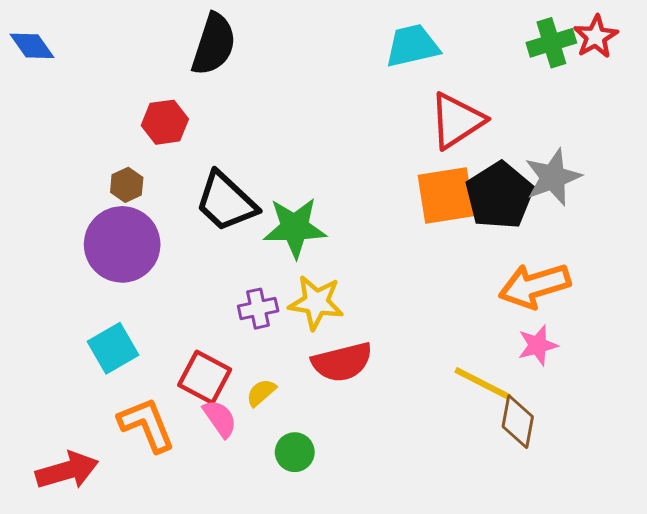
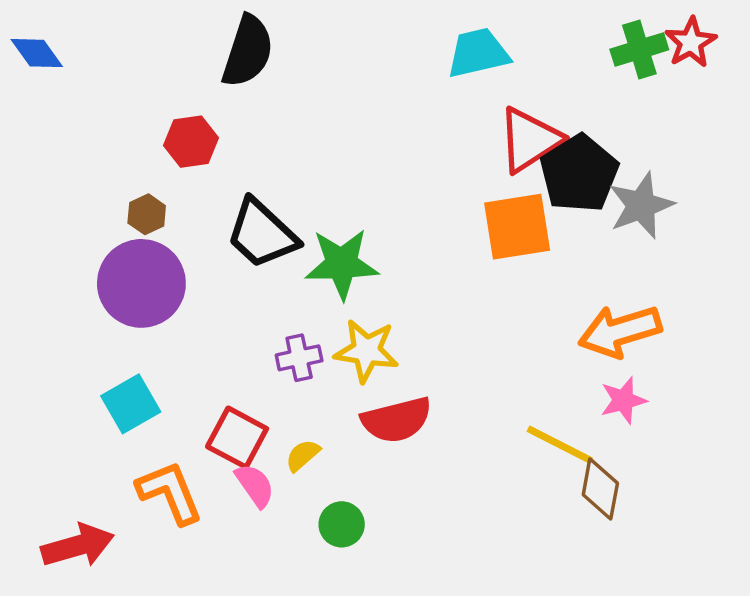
black pentagon: (499, 196) -> (579, 174), moved

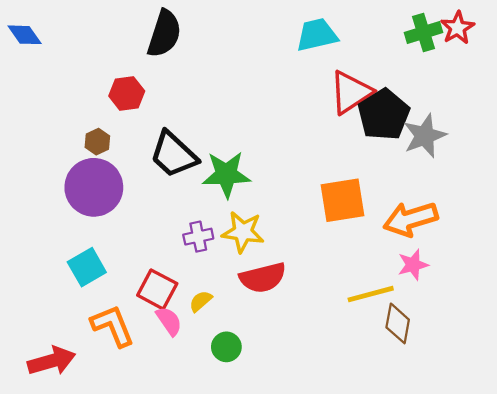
orange square: (517, 227) -> (343, 200), moved
yellow line: (560, 445) -> (371, 294), turned -42

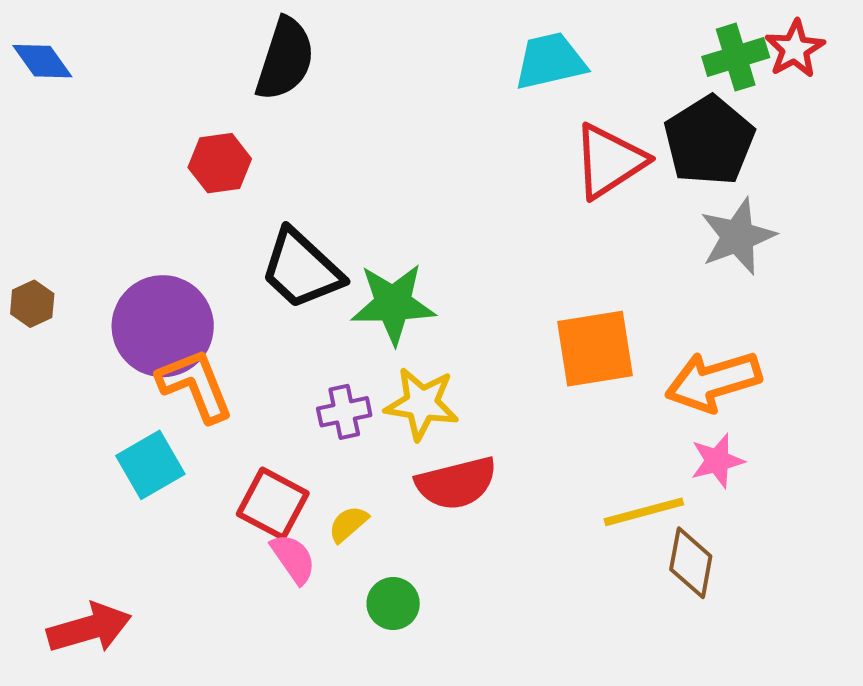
black pentagon: (384, 115) -> (709, 141), moved
brown hexagon: (97, 142) -> (32, 304), moved
orange L-shape: (113, 326) -> (195, 385), moved

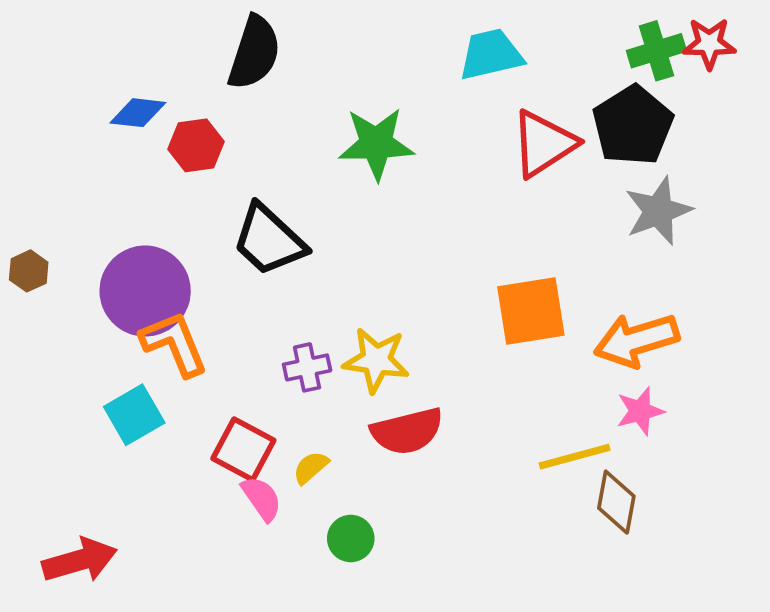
red star: (795, 49) -> (709, 44), turned 30
blue diamond: (42, 61) -> (138, 113), moved, turned -48
green star: (393, 304) -> (376, 144), moved

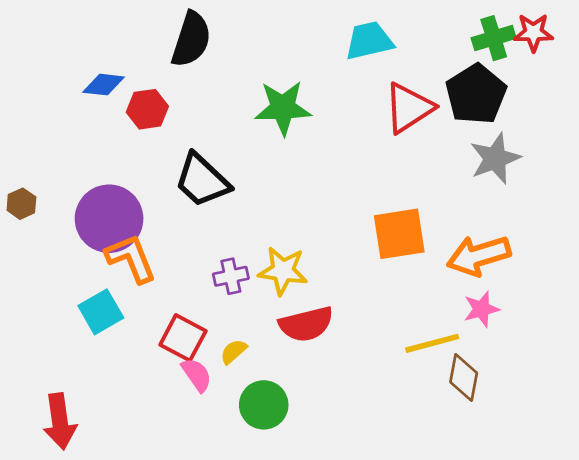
green circle: (351, 538) -> (264, 405), size x1.4
red arrow: (80, 560) -> (60, 421), turned 98

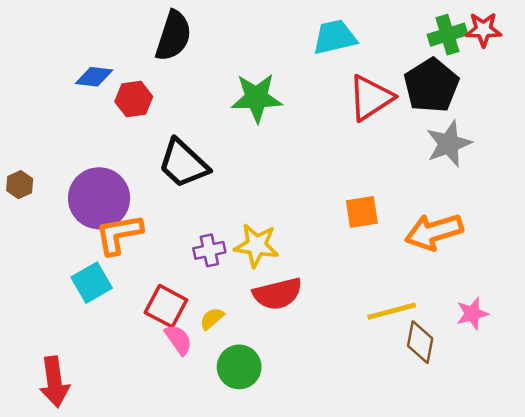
orange square: (399, 234) -> (362, 212), size x0.7
orange L-shape: (131, 258) -> (119, 234), turned -78
pink star: (481, 309) -> (472, 314), moved

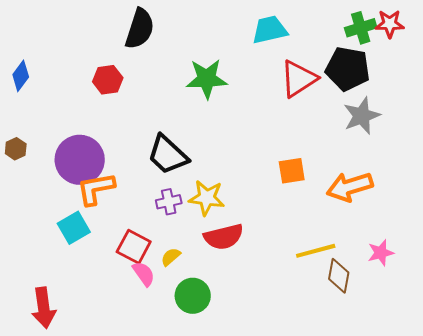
blue diamond: (94, 77) -> (21, 76), moved, turned -60
black pentagon: (431, 85) -> (348, 69), turned -30
black trapezoid: (183, 164) -> (168, 155), moved

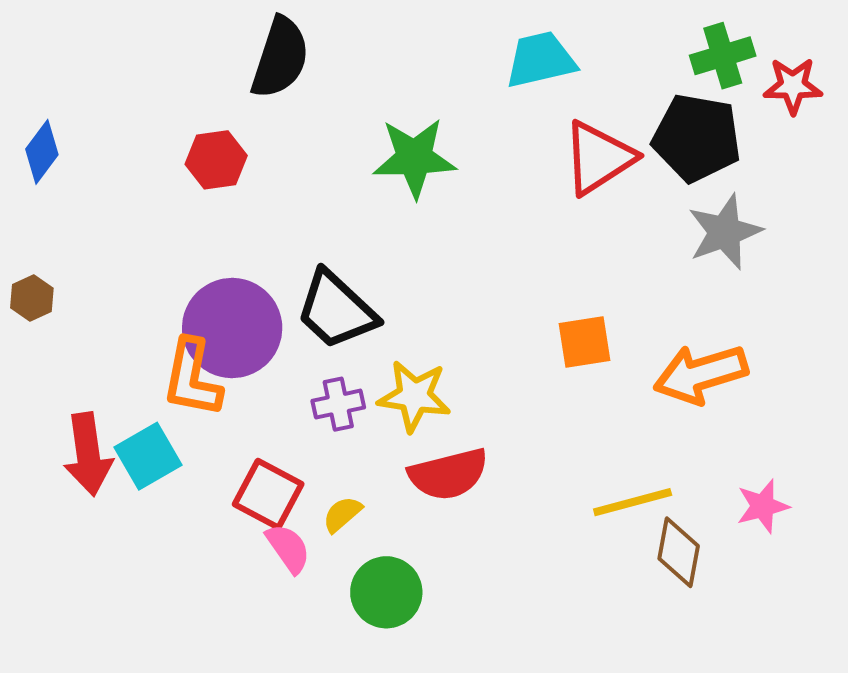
red star: (390, 24) -> (793, 86), moved
purple circle: (80, 160) -> (232, 328), moved
orange L-shape: (96, 189) -> (192, 378), turned -69
red arrow: (44, 308) -> (88, 454), moved

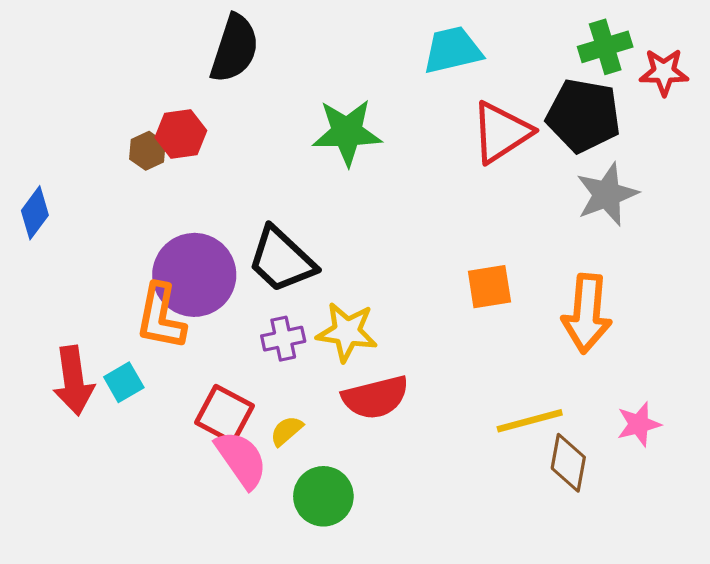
blue diamond: (42, 152) -> (35, 213), moved
brown hexagon: (32, 298) -> (147, 151), moved
orange arrow: (701, 374) -> (587, 313), turned -68
cyan square: (148, 456) -> (124, 382), size x0.7
pink semicircle: (288, 548) -> (241, 459), size x1.4

